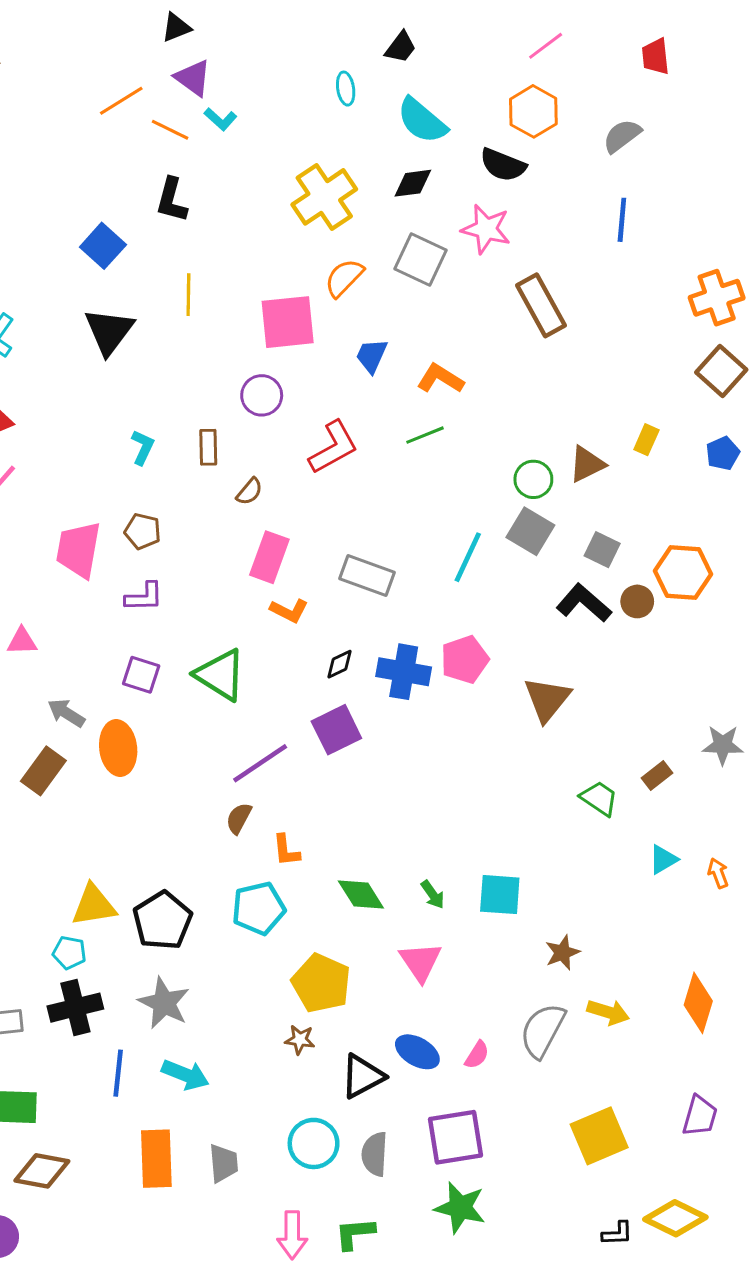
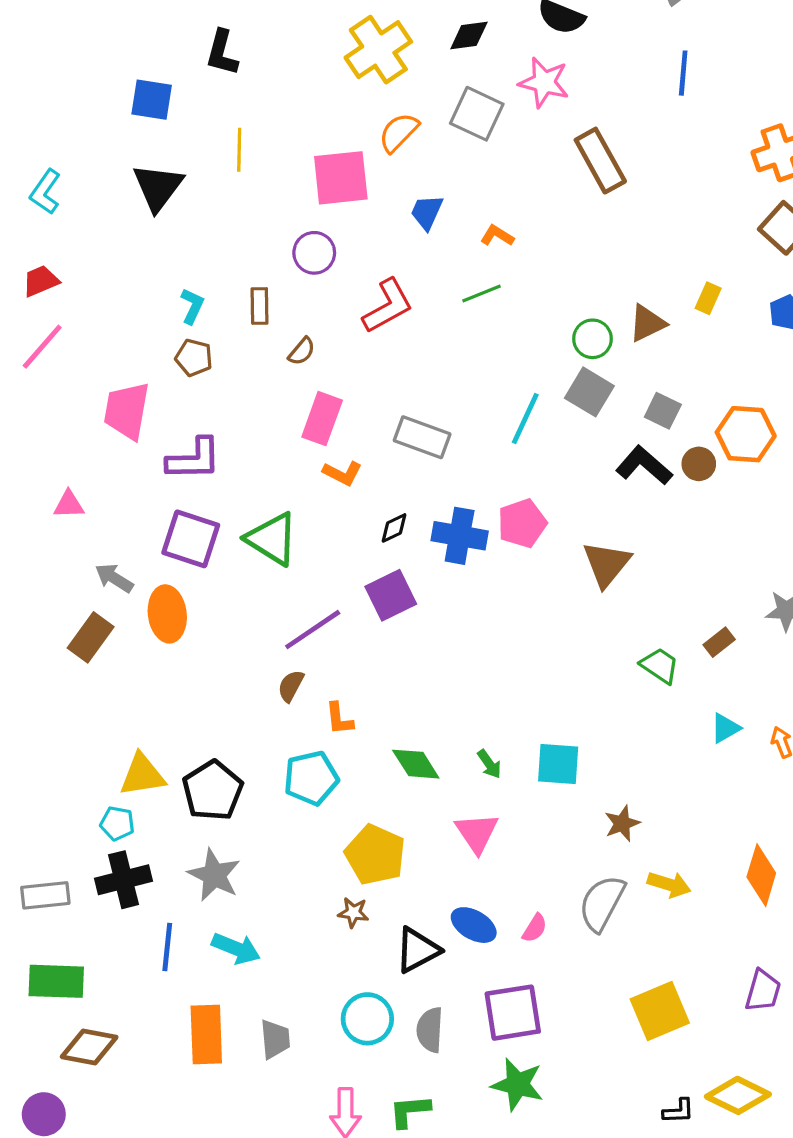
blue square: (103, 246) -> (152, 100), turned -33
orange L-shape: (440, 379) -> (497, 236), size x0.7
brown pentagon: (143, 531) -> (194, 358), moved
purple L-shape: (144, 597) -> (194, 459), size x1.4
purple square: (141, 675) -> (191, 539), size x1.5

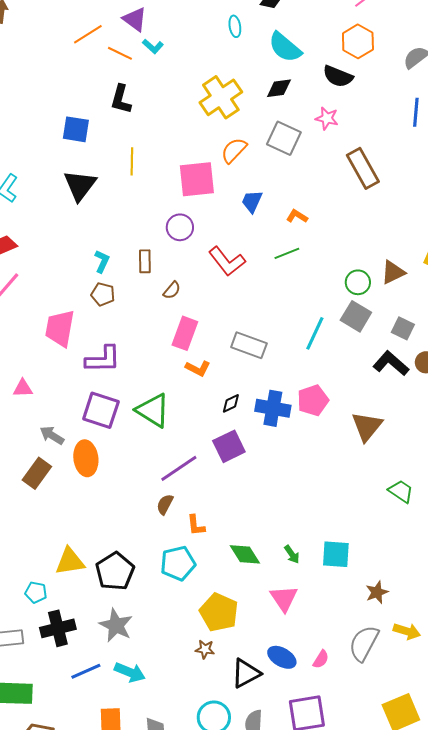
pink star: (544, 82) -> (327, 118), size x0.7
red L-shape: (388, 306) -> (227, 261), turned 81
cyan pentagon: (117, 823) -> (36, 592), moved
blue line: (167, 947) -> (86, 671), turned 60

